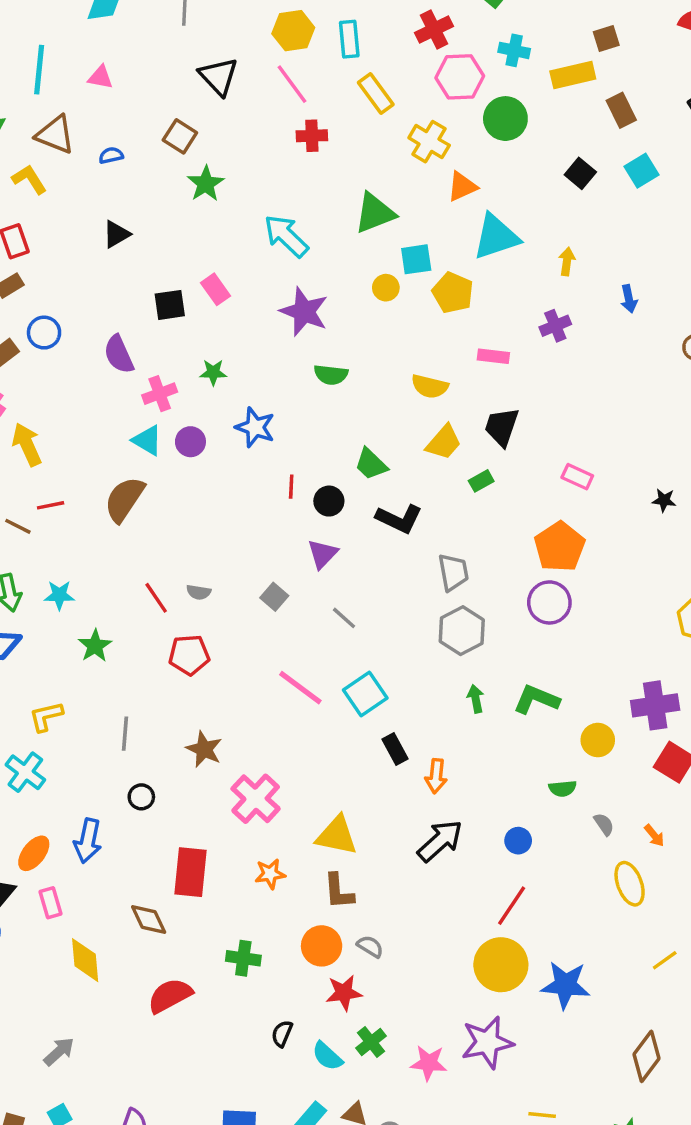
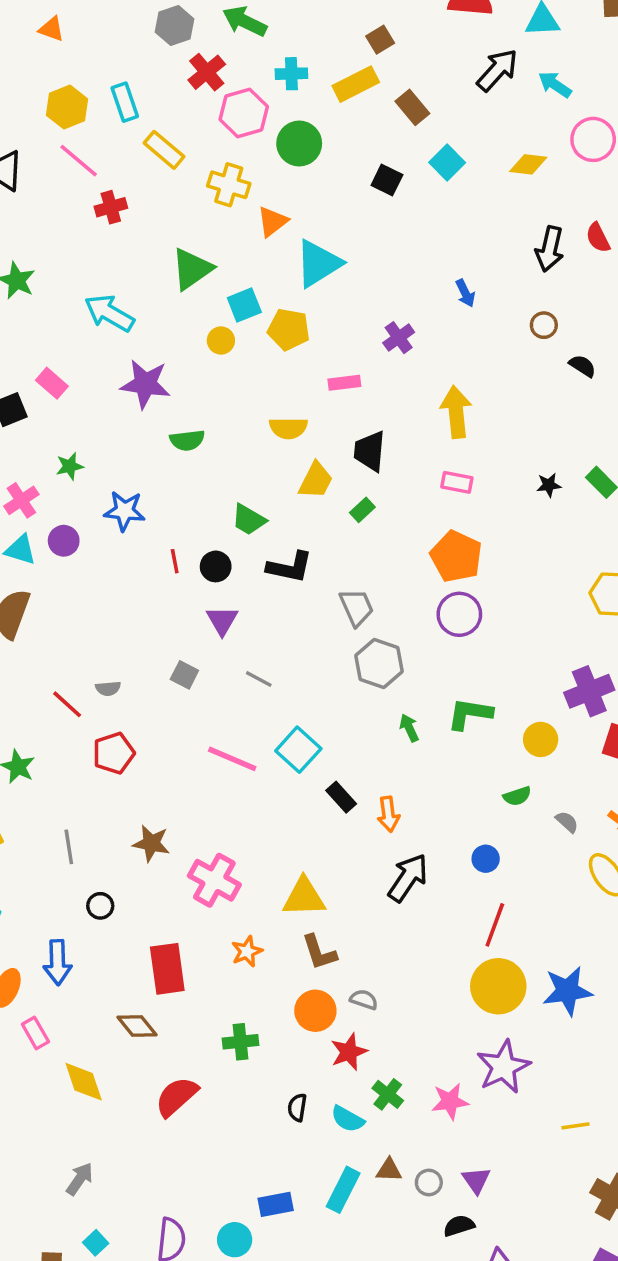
yellow arrow: (567, 262) -> (456, 412), moved, size x1.8

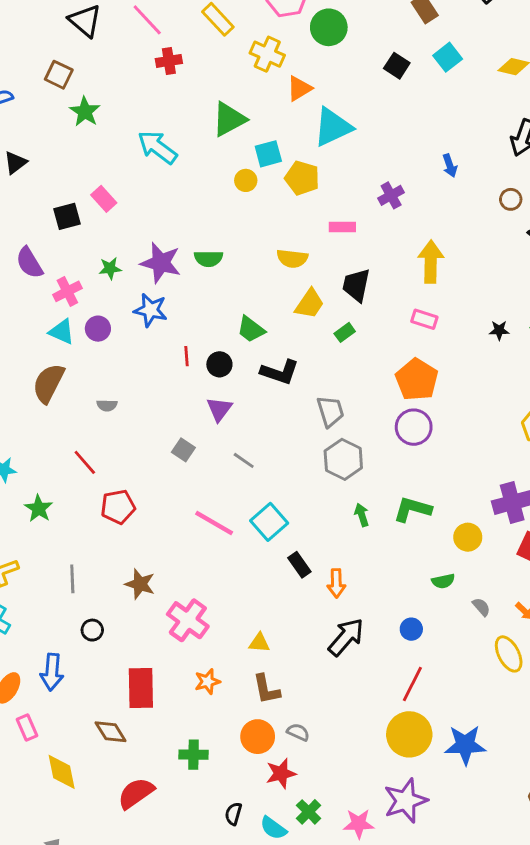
purple star: (145, 384) -> (161, 263), moved
gray semicircle: (108, 688) -> (107, 405), moved
yellow triangle: (304, 897) -> (259, 643), size x0.6

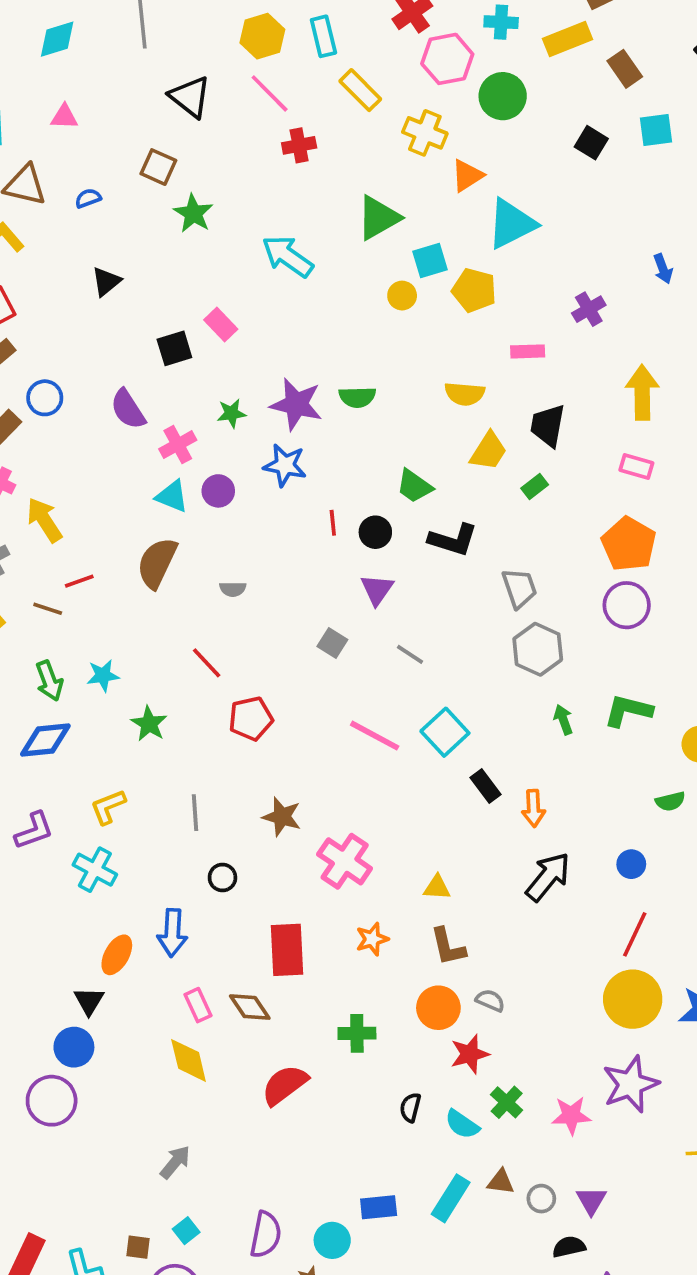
cyan square: (448, 57) -> (656, 130), turned 32
pink rectangle: (27, 727) -> (198, 1005), moved

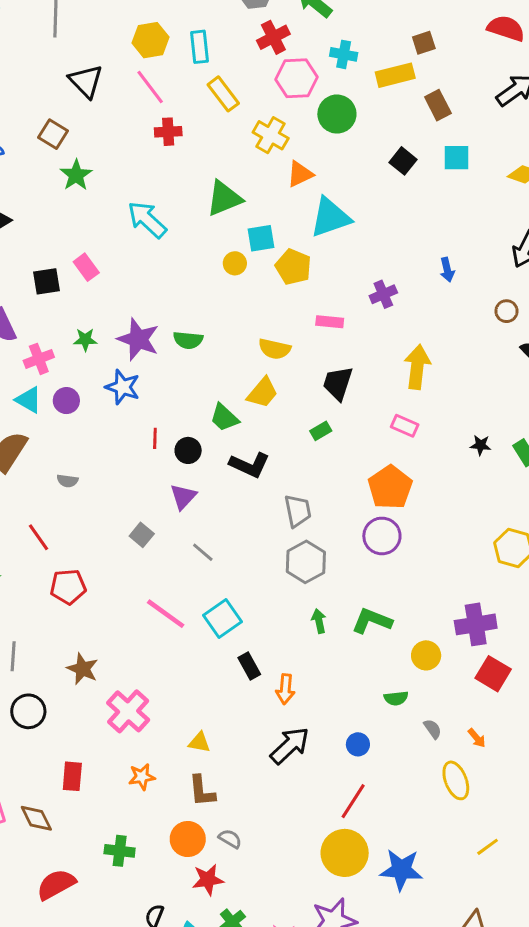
yellow trapezoid: (488, 451) -> (262, 393), moved
black circle: (222, 877) -> (28, 711), size x1.5
red rectangle: (287, 950) -> (72, 776), size x0.7

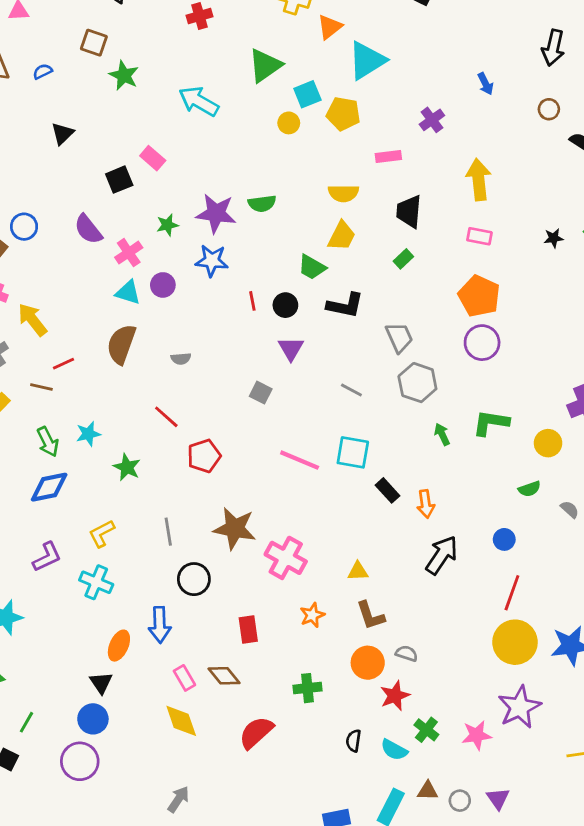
gray line: (203, 552) -> (351, 390), moved
cyan square: (222, 618) -> (353, 452), turned -32
brown star: (83, 669) -> (235, 528), size x1.4

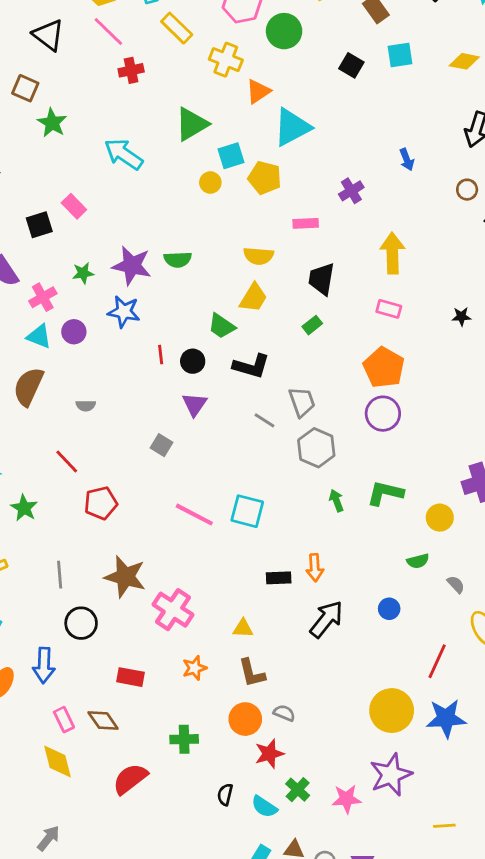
gray line: (351, 390) -> (264, 420), moved
black rectangle: (388, 490) -> (279, 578), moved, turned -55
red line: (512, 593) -> (437, 661), moved
red rectangle: (248, 630) -> (130, 677), turned -76

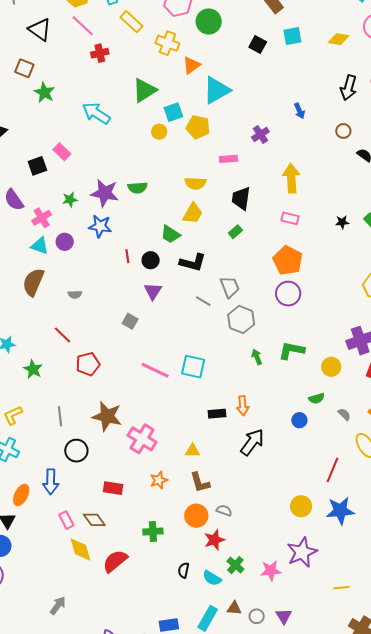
blue circle: (389, 609) -> (299, 420), moved
yellow circle: (392, 711) -> (301, 506), size x0.7
yellow diamond: (57, 761) -> (81, 550), moved

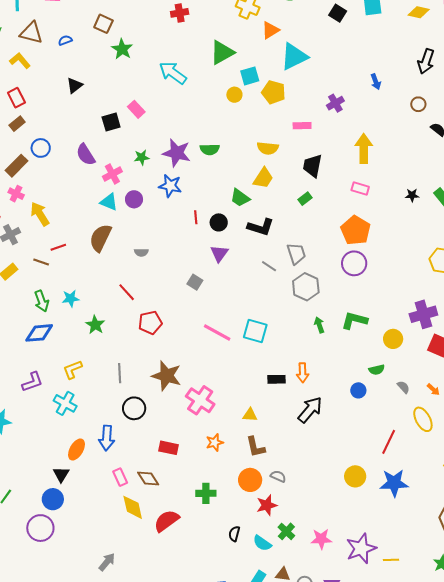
purple star: (302, 552) -> (361, 548), moved

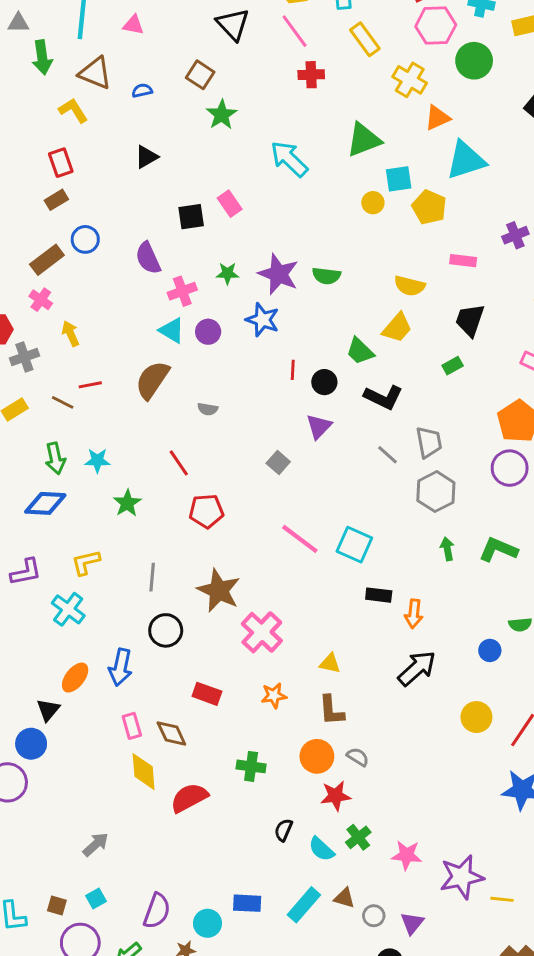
yellow arrow: (40, 214) -> (70, 334), size x0.7
black rectangle: (277, 379) -> (379, 595), moved
yellow circle: (355, 476) -> (476, 717), moved

